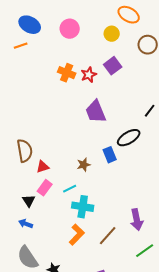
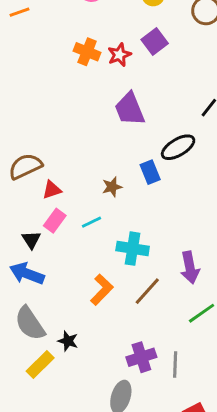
brown semicircle: (25, 151) -> (25, 166), turned -105
cyan cross: (83, 207) -> (133, 249), moved
blue arrow: (26, 224) -> (27, 273), size x1.6

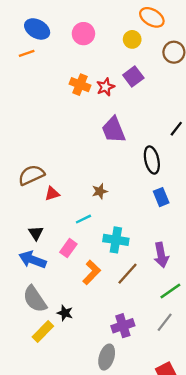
black ellipse: (178, 147) -> (152, 160), turned -72
blue rectangle: (150, 172) -> (161, 197), moved
pink rectangle: (55, 221) -> (68, 248), moved
gray line: (175, 365) -> (165, 322), moved, turned 36

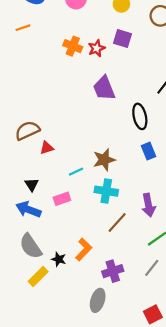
orange line: (27, 53) -> (23, 28), moved
purple square: (133, 77) -> (123, 39), turned -36
brown star: (100, 191) -> (104, 160), moved, size x1.5
pink rectangle: (68, 248) -> (62, 199), turned 35
orange L-shape: (92, 272) -> (84, 249), moved

